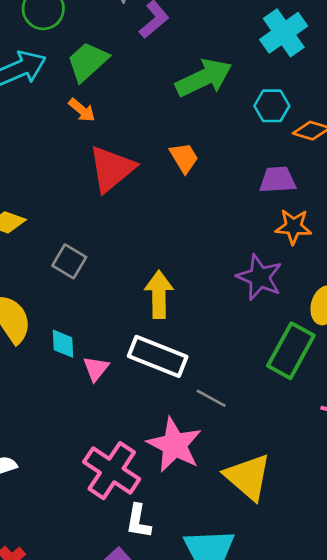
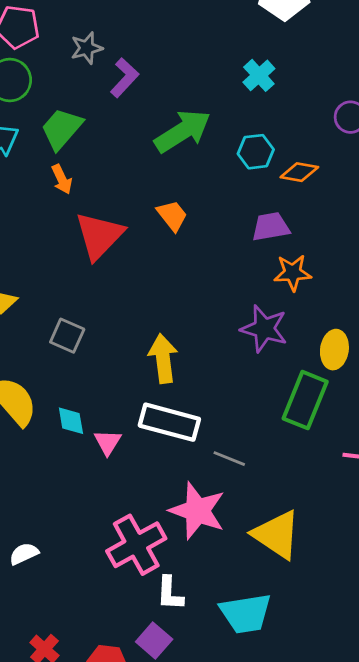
cyan cross: (284, 33) -> (259, 75), size x0.7
orange arrow: (82, 110) -> (62, 179), turned 32
pink cross: (112, 471) -> (136, 545), turned 34

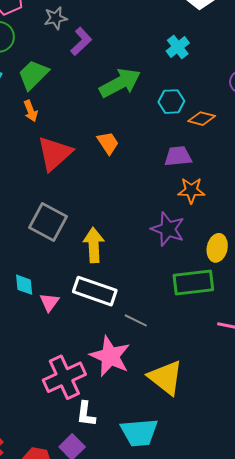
gray square: (67, 336) -> (48, 222), moved, size x1.5
green rectangle: (305, 400) -> (193, 283), turned 57

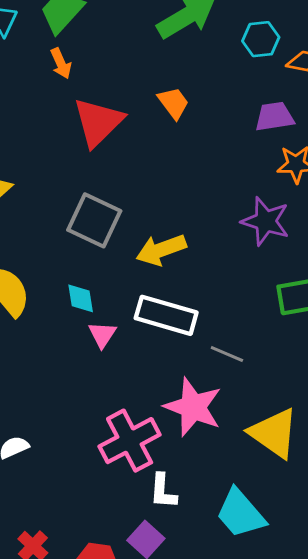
yellow arrow: (94, 245) -> (161, 250), turned -104
cyan diamond: (24, 285) -> (81, 298), moved
cyan trapezoid: (139, 432) -> (240, 514), turned 57

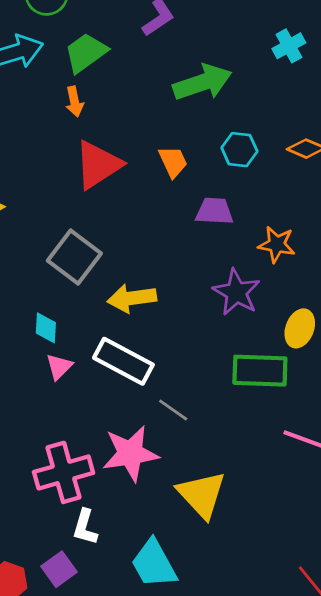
cyan hexagon: (261, 39) -> (239, 150), moved
purple trapezoid: (274, 117) -> (214, 211), moved
pink star: (193, 407) -> (130, 453), turned 30

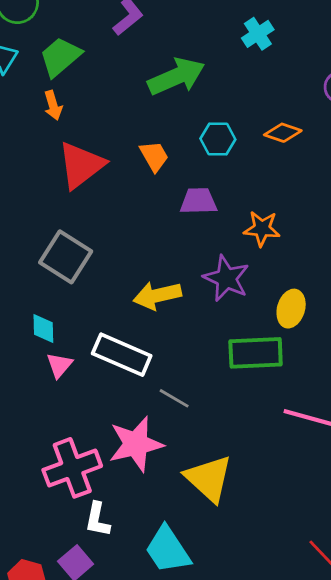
yellow arrow: (132, 298) -> (157, 295), moved

